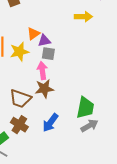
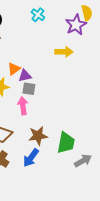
brown star: (44, 89) -> (38, 136), moved
gray arrow: (89, 126) -> (83, 161), moved

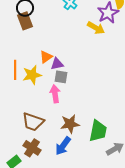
yellow arrow: (64, 52) -> (96, 28), moved, turned 30

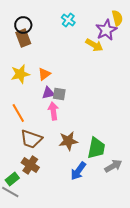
purple triangle: (57, 64) -> (48, 93), moved
orange line: (15, 70) -> (18, 113), moved, turned -30
yellow star: (32, 75) -> (20, 74), moved
blue arrow: (63, 146) -> (78, 171), moved

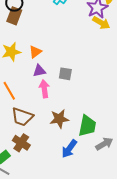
brown rectangle: (23, 38) -> (14, 16), turned 42
yellow arrow: (94, 45) -> (101, 23), moved
gray square: (59, 94) -> (65, 74), moved

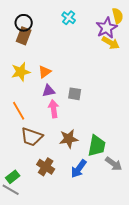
brown cross: (21, 143) -> (46, 167), moved
gray arrow: (104, 144) -> (114, 164), turned 66

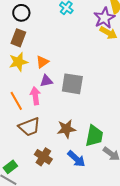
brown rectangle: (24, 36) -> (18, 38), moved
gray square: (75, 94) -> (72, 84), size x1.6
pink arrow: (54, 109) -> (35, 96), moved
brown trapezoid: (32, 137) -> (29, 127), turned -40
blue arrow: (79, 169) -> (76, 159), turned -84

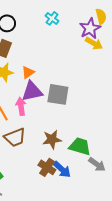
purple triangle: (46, 81) -> (32, 91), size x1.6
green trapezoid: (94, 136) -> (80, 146), turned -85
brown cross: (43, 157) -> (47, 167), moved

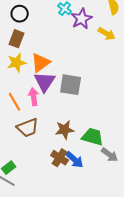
purple star: (90, 28) -> (82, 19), moved
orange triangle: (28, 72) -> (41, 63), size x1.5
purple triangle: (32, 91) -> (45, 82), turned -45

